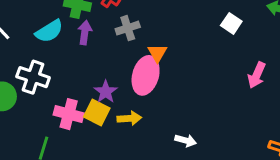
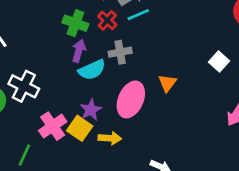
cyan semicircle: (49, 31) -> (92, 70), moved
orange triangle: (157, 53) -> (167, 83), moved
pink cross: (69, 114) -> (53, 126), turned 32

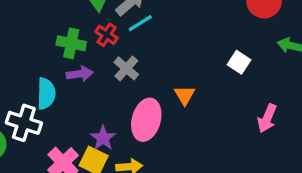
purple arrow: (79, 51) -> (80, 74), turned 75
gray cross: (120, 52) -> (126, 68), turned -30
cyan semicircle: (92, 70) -> (46, 94), moved, turned -56

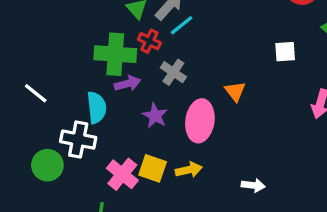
green cross: (71, 43) -> (115, 54), size x1.4
white square: (239, 62) -> (285, 52), turned -30
purple star: (103, 138) -> (155, 116), moved

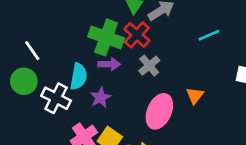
cyan line: (182, 25) -> (209, 35), moved
red cross: (149, 41) -> (137, 35), size x1.4
purple star: (155, 116) -> (100, 98), moved
green circle: (47, 165) -> (24, 81), moved

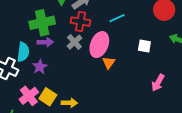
red cross: (137, 35) -> (80, 22), moved, turned -30
green cross: (106, 37) -> (42, 23), turned -30
pink ellipse: (159, 111) -> (99, 45), moved

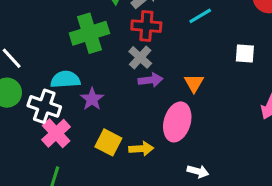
purple arrow: (45, 42) -> (151, 80), moved
pink ellipse: (99, 45) -> (177, 122), moved
cyan semicircle: (23, 52) -> (65, 79), turned -96
pink cross: (29, 96) -> (56, 133), moved

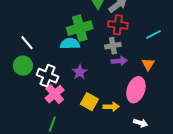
cyan line: (200, 16) -> (153, 34), moved
gray cross: (140, 57) -> (113, 46), turned 35
cyan semicircle: (65, 79) -> (70, 44), moved
white arrow: (198, 171) -> (140, 123), moved

